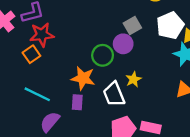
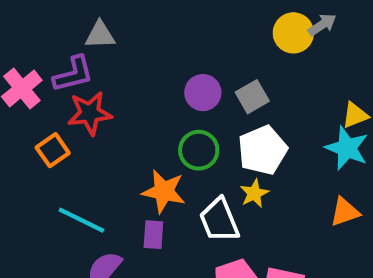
white pentagon: (170, 25) -> (262, 150), moved
purple circle: (123, 44) -> (203, 93), moved
orange square: (31, 54) -> (53, 150), moved

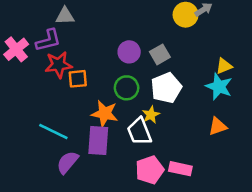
orange square: (53, 150) -> (78, 79), moved, turned 30
yellow star: (254, 193) -> (151, 115), moved
purple rectangle: (153, 235) -> (98, 140), size x1.6

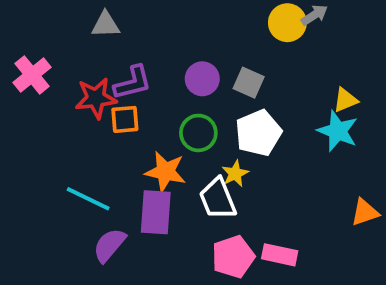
purple L-shape: (48, 40) -> (133, 83), moved
gray square: (160, 54) -> (249, 83), turned -36
orange triangle: (218, 126) -> (365, 212), moved

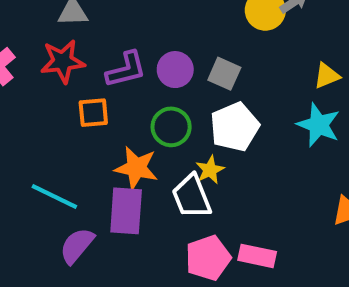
purple L-shape: (133, 83) -> (126, 70), moved
red star: (96, 98) -> (63, 61), moved
yellow triangle: (345, 100) -> (327, 76), moved

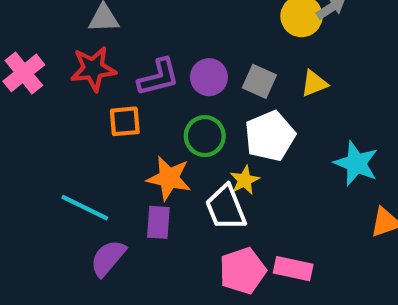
yellow triangle: (327, 76) -> (314, 83), moved
cyan star: (319, 125) -> (356, 163), moved
purple rectangle: (126, 211) -> (158, 222), size x0.7

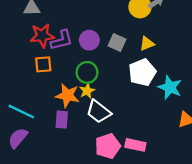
red star: (93, 69) -> (42, 36), moved
white pentagon: (270, 136) -> (142, 72), moved
yellow star: (245, 180) -> (87, 91), moved
white trapezoid: (226, 208) -> (99, 112), turned -30
purple semicircle: (108, 258) -> (18, 138), moved

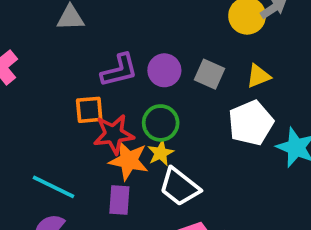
red star: (42, 36) -> (114, 134), moved

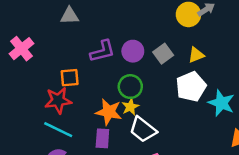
gray square: (210, 74) -> (163, 54), turned 30
orange square: (89, 110) -> (70, 78), moved
red star: (114, 134) -> (58, 100), moved

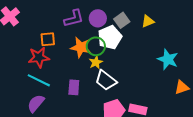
white pentagon: (191, 87) -> (110, 37), moved
orange star: (109, 112) -> (81, 47), moved

